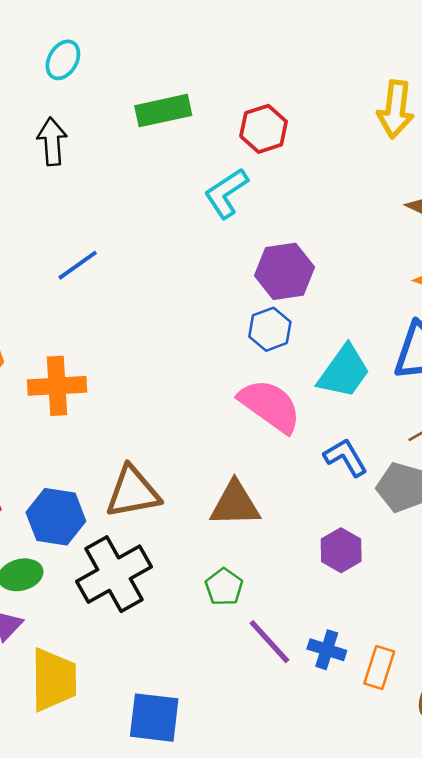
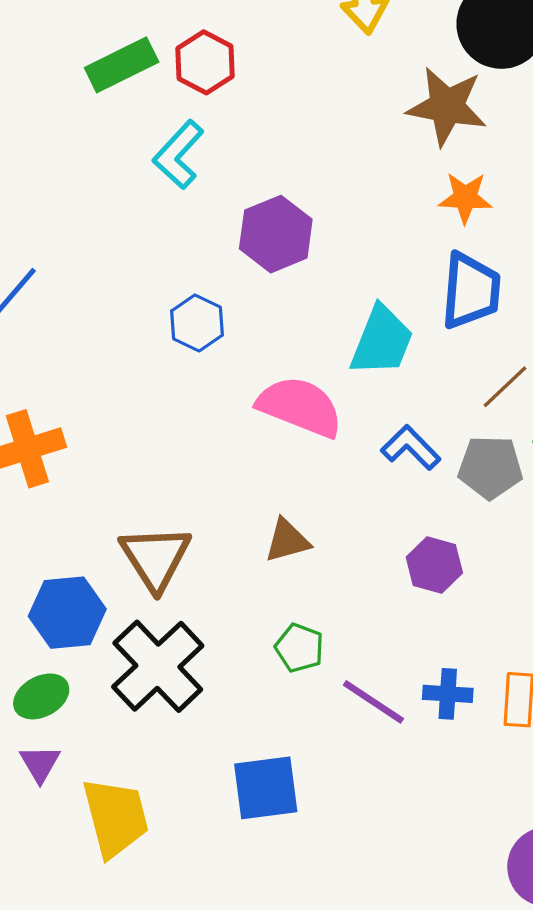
green rectangle: (163, 111) -> (122, 65), moved
blue hexagon: (270, 329) -> (197, 323), moved
brown triangle: (133, 492) -> (155, 558), turned -38
brown triangle: (235, 504) -> (287, 541), size x0.7
blue square: (154, 718) -> (266, 788), moved

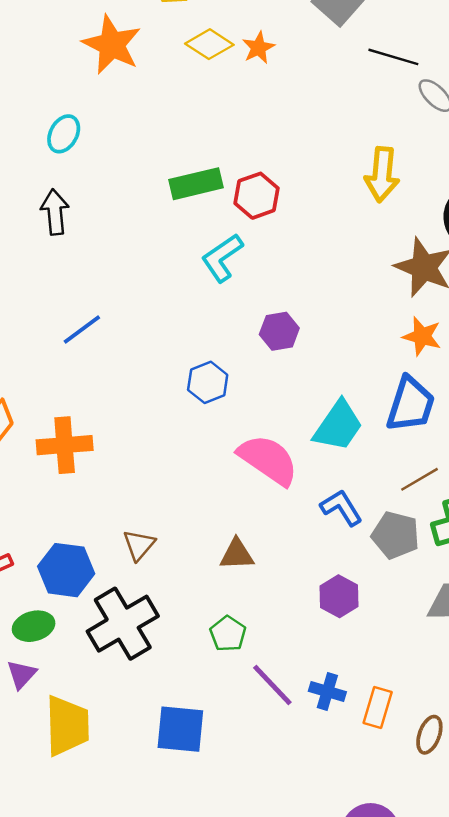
purple hexagon: (276, 234) -> (279, 331), size x0.7
brown triangle: (155, 558) -> (139, 545), size x0.6

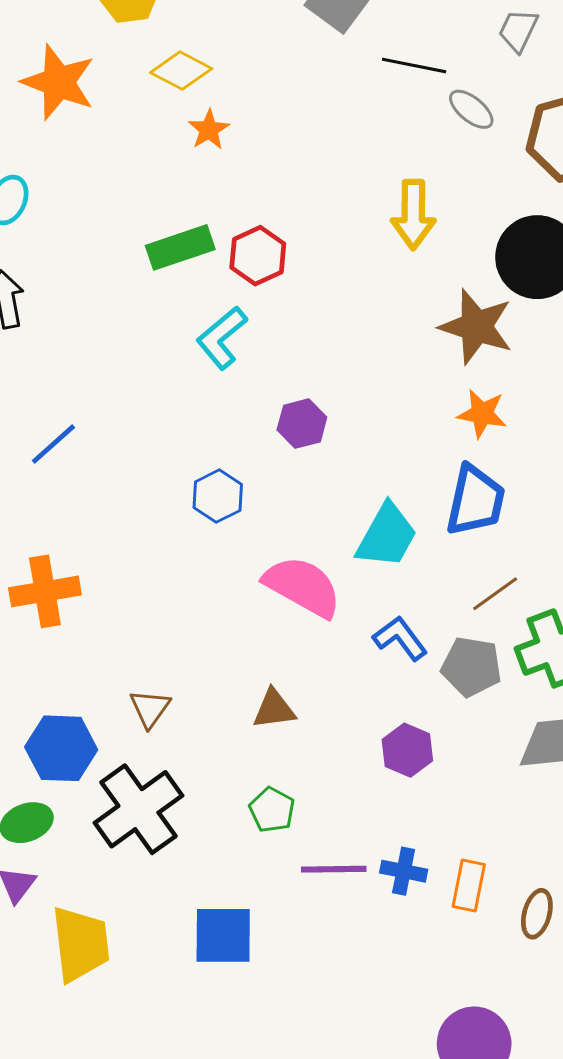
orange star: (258, 48) -> (209, 130), moved
purple line: (272, 685) -> (334, 869), turned -42

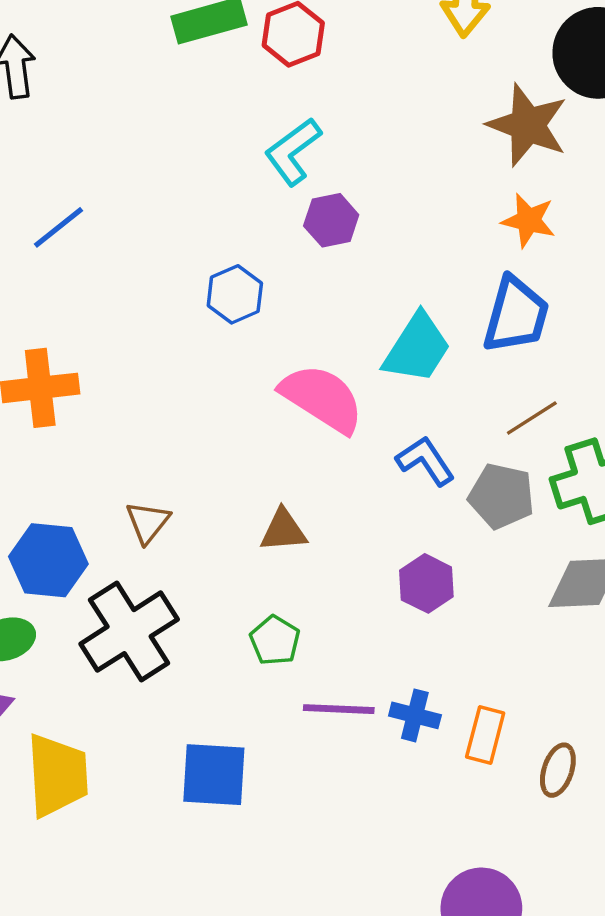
cyan L-shape: (222, 338) -> (293, 152), moved

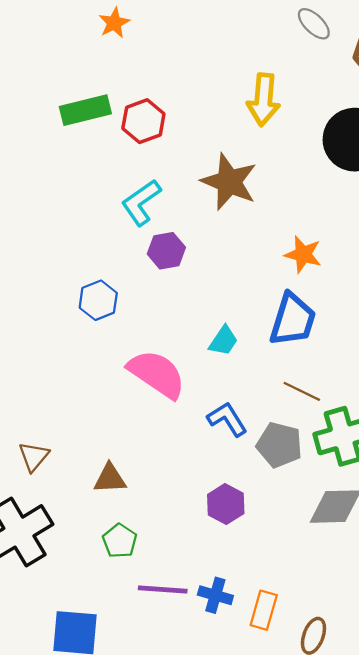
brown star: (528, 125) -> (229, 182), moved
cyan trapezoid: (417, 348) -> (223, 341), size x0.6
brown line: (532, 418) -> (302, 391), turned 57
brown triangle: (283, 530) -> (110, 479), moved

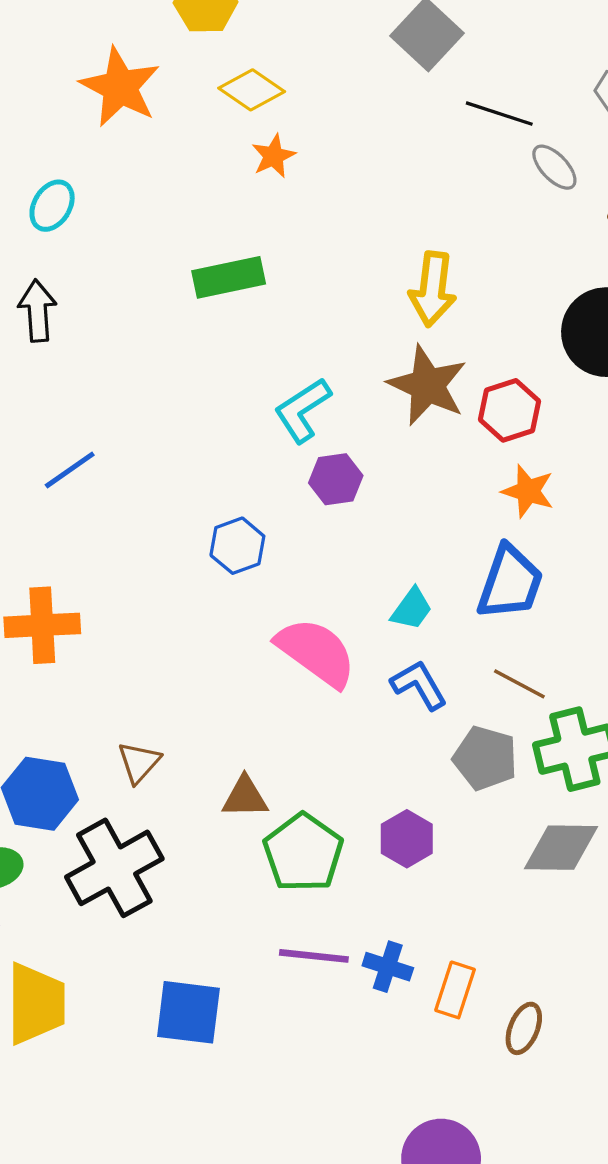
yellow arrow: (263, 100) -> (433, 289), moved
red hexagon: (143, 121) -> (510, 410), moved
blue L-shape: (227, 419) -> (419, 685), moved
green pentagon: (120, 541) -> (303, 853), moved, size x1.6

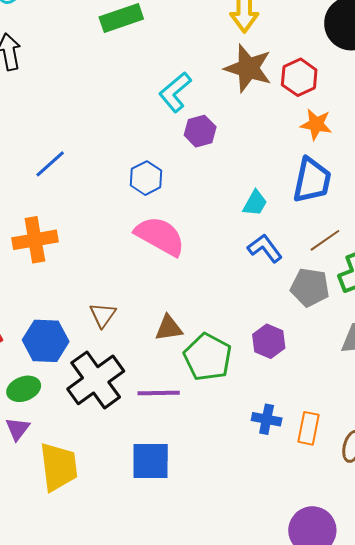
blue line: (70, 470) -> (50, 164), moved
pink semicircle: (316, 652) -> (160, 236), moved
brown line: (519, 684) -> (325, 240), turned -56
purple line: (314, 956) -> (159, 393), moved

